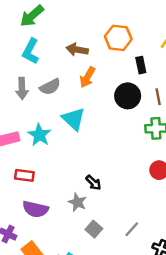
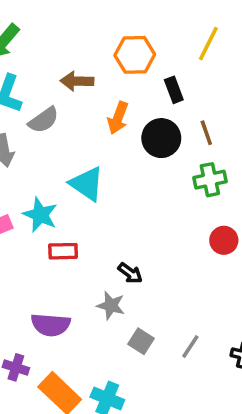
orange arrow: (87, 77) -> (118, 118), moved
gray semicircle: (50, 87) -> (44, 120), moved
red rectangle: (24, 175) -> (63, 251), moved
gray line: (132, 229) -> (190, 346), moved

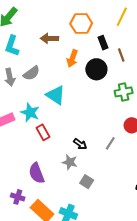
gray semicircle: (44, 120) -> (32, 73), moved
brown line: (206, 133) -> (121, 55), moved
red rectangle: (63, 251) -> (43, 132), turned 63
purple semicircle: (51, 325) -> (37, 173), turned 65
gray line: (190, 346) -> (110, 143), moved

